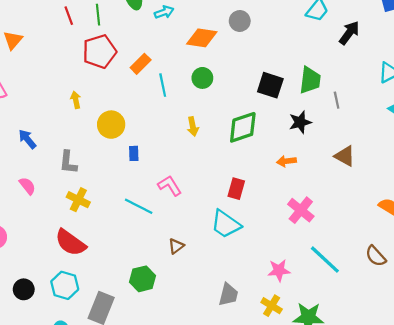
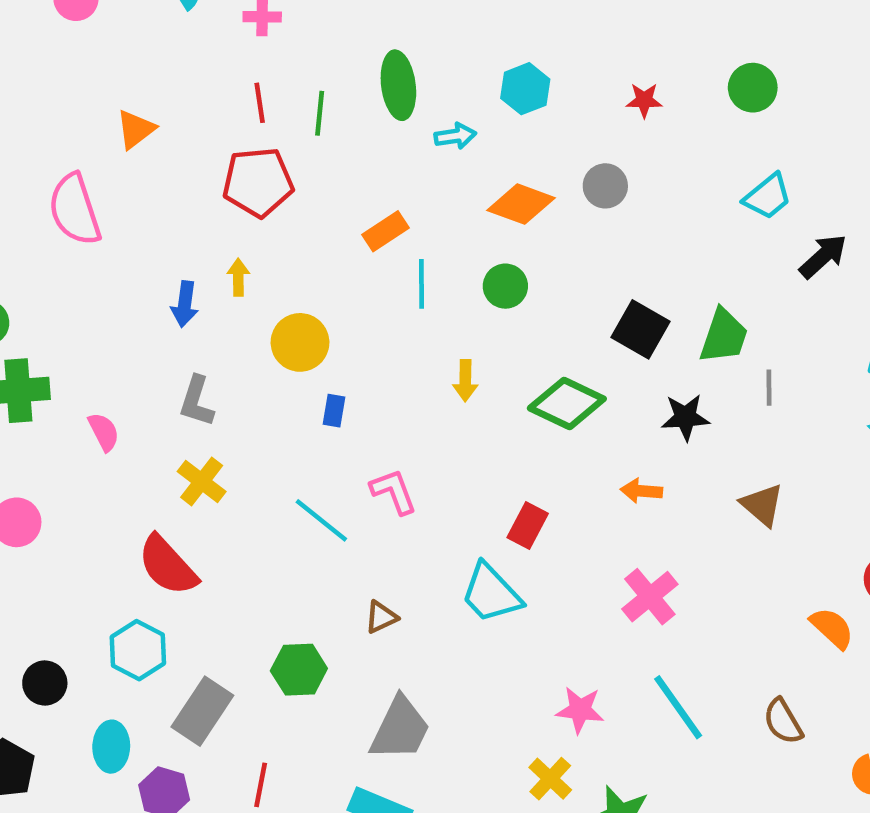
red pentagon: (99, 51) -> (258, 182), moved
green diamond: (243, 127) -> (567, 403), turned 32
blue arrow: (27, 139) -> (185, 304), moved, turned -144
black circle: (24, 289) -> (45, 683), moved
gray trapezoid: (228, 295) -> (400, 729), moved, size x1.4

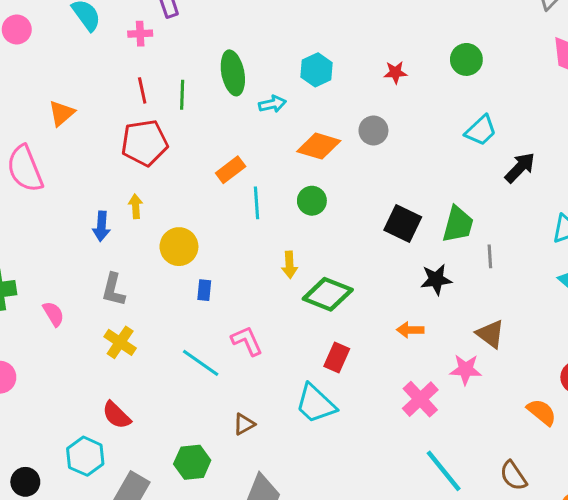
green diamond: (567, 403) -> (328, 294), moved
red semicircle: (168, 565) -> (116, 415), moved, size x0.7
pink star: (580, 710) -> (466, 370), moved

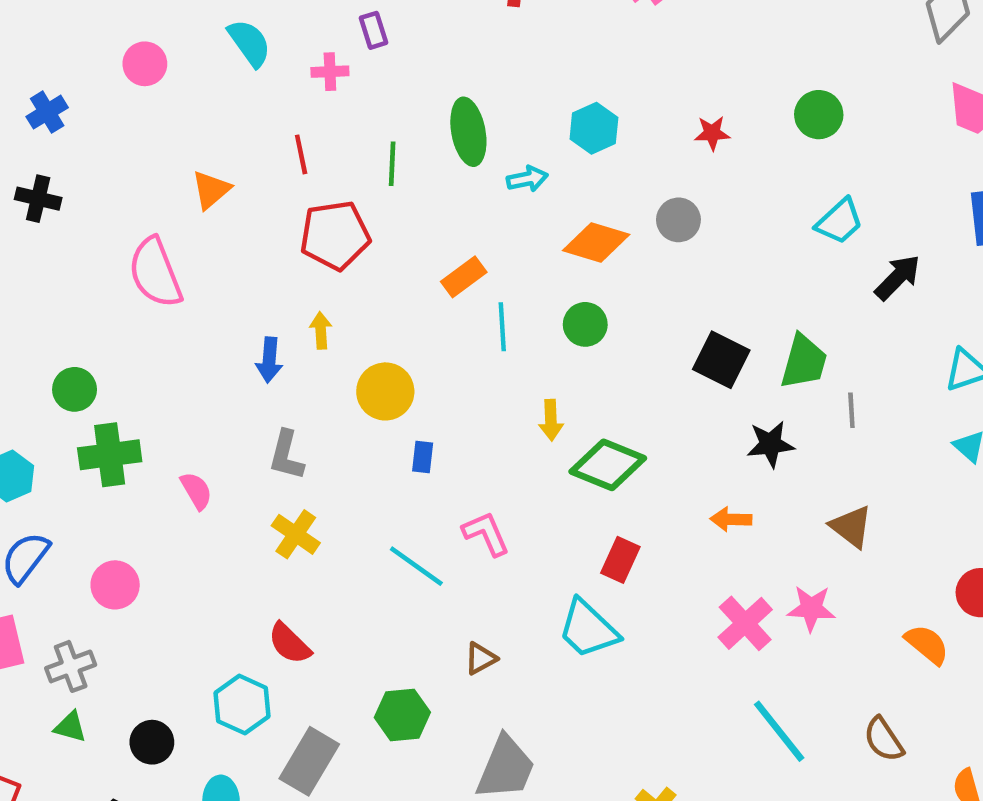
red line: (142, 90) -> (301, 154), moved
pink star: (466, 370) -> (811, 608), moved

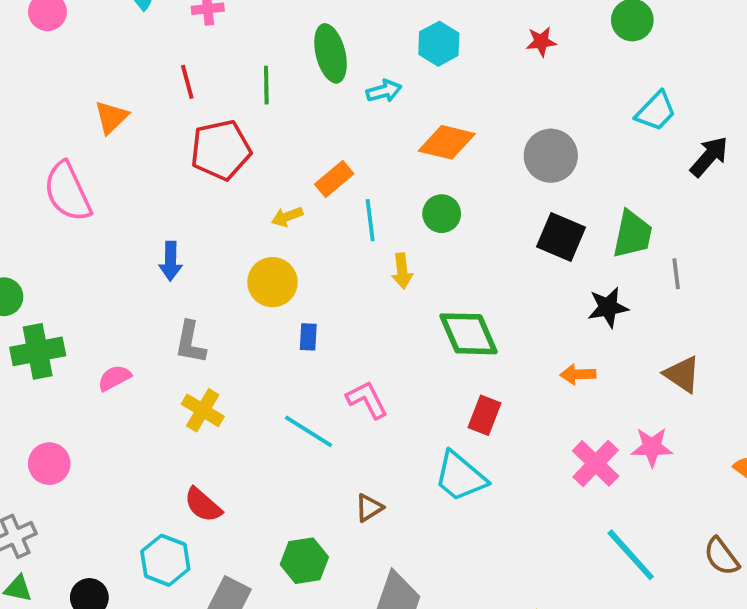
gray circle: (678, 220) -> (551, 156), moved, size x1.4
yellow arrow: (321, 330) -> (287, 217), moved, turned -104
yellow arrow: (551, 420) -> (402, 271), moved
green diamond: (608, 465) -> (469, 334), turned 48
pink semicircle: (196, 491) -> (114, 378), turned -84

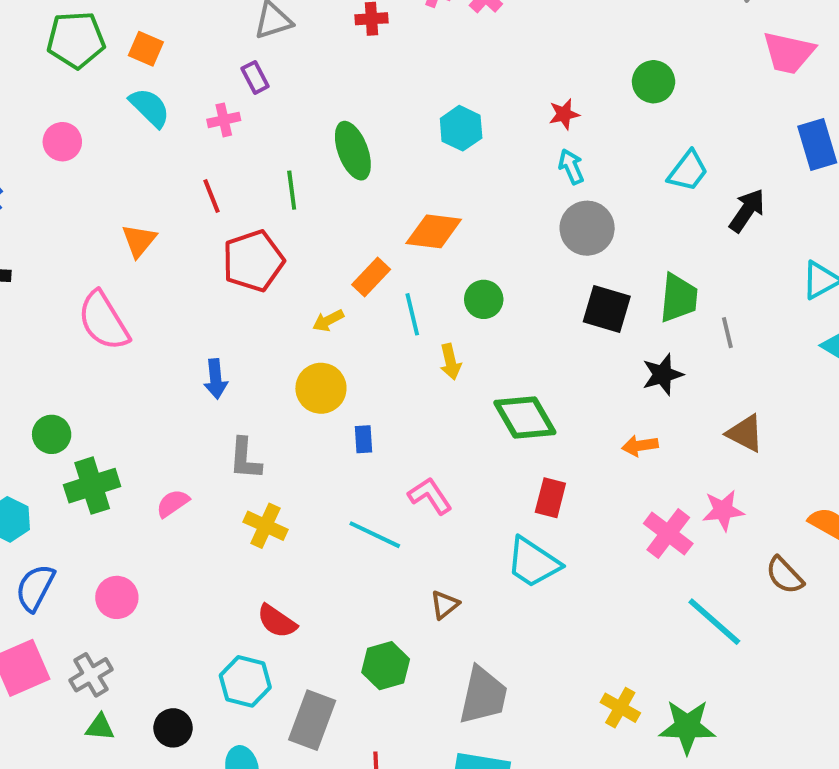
cyan arrow: (384, 91) -> (571, 167), moved, turned -92
orange diamond: (447, 142) -> (434, 231), moved
brown semicircle: (721, 556) -> (785, 575), moved

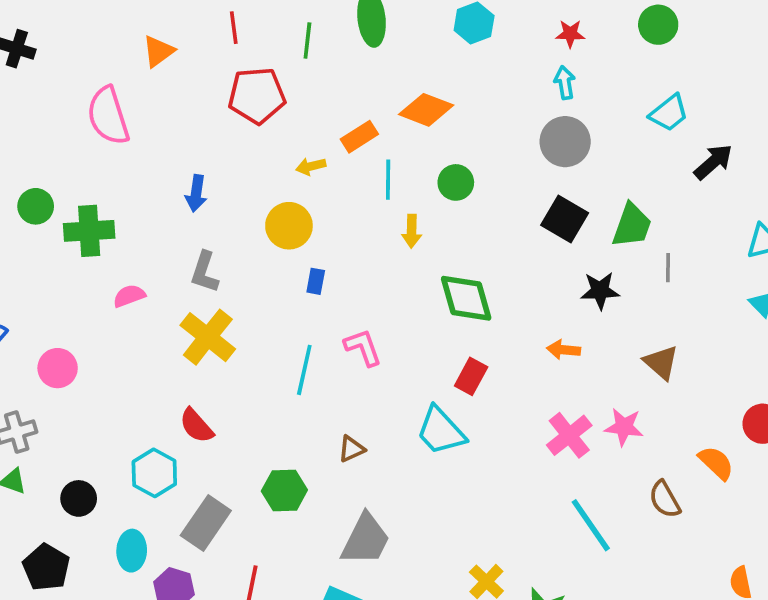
green cross: (92, 486) -> (89, 231), moved
yellow cross: (265, 526) -> (208, 337), size x1.4
cyan line: (375, 535) -> (304, 370), turned 63

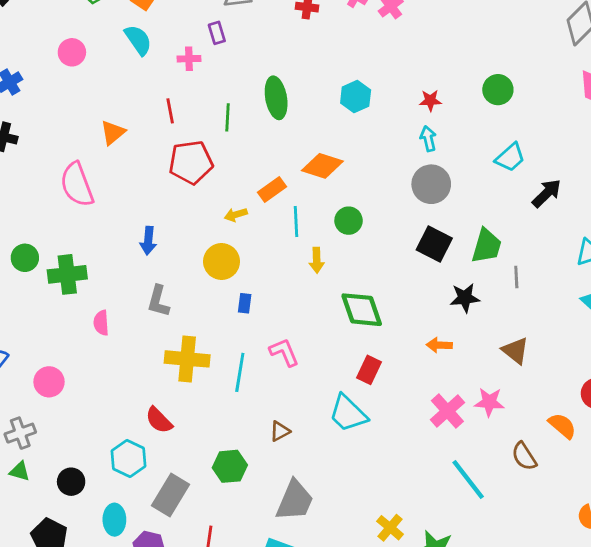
pink semicircle: (129, 296) -> (101, 323), turned -70
yellow cross: (208, 337) -> (187, 359), moved, turned -30

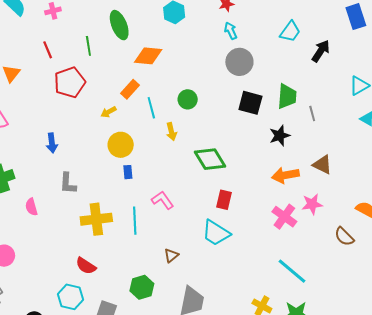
orange diamond: (322, 166) -> (148, 56), moved
yellow circle: (222, 261) -> (121, 145), moved
orange arrow: (439, 345) -> (285, 175), moved, size x1.5
cyan line: (468, 480) -> (292, 271), moved

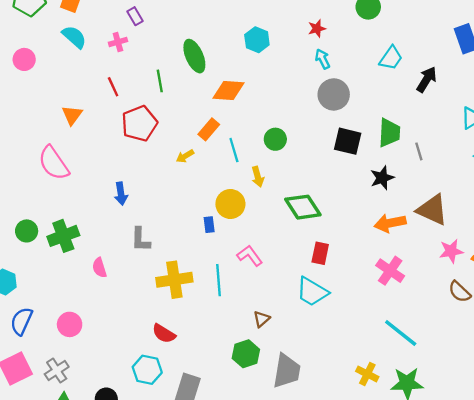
yellow circle: (121, 145) -> (230, 204), moved
brown triangle: (322, 165) -> (432, 210), size x1.4
pink star: (312, 204) -> (451, 251), moved
green hexagon: (142, 287) -> (246, 354), moved

